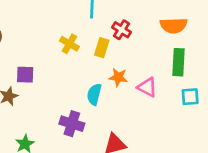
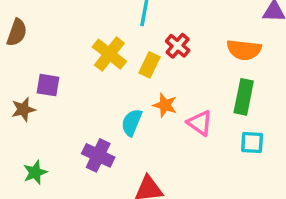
yellow cross: (69, 44) -> (109, 54), size x1.4

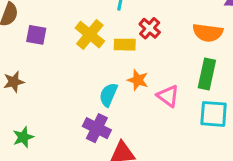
yellow rectangle: (150, 65) -> (125, 45), turned 65
purple square: (48, 85) -> (36, 35), moved
cyan square: (252, 142) -> (214, 114), size x1.4
purple cross: (98, 155) -> (97, 128), moved

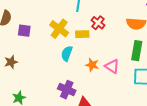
orange star: (138, 80) -> (92, 65), moved
cyan semicircle: (108, 95) -> (67, 54), moved

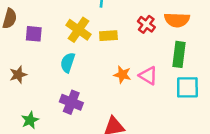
red cross: (98, 23) -> (146, 24), moved
cyan semicircle: (67, 54) -> (68, 63), moved
purple cross: (67, 90) -> (71, 102), moved

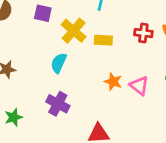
red cross: (146, 24) -> (143, 33), turned -36
purple square: (34, 34) -> (43, 13), moved

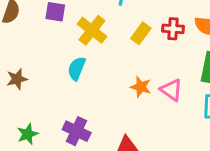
yellow rectangle: (103, 40) -> (141, 33), moved, turned -54
purple cross: (58, 104) -> (77, 131), moved

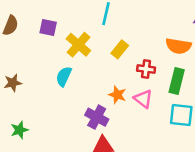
red cross: (173, 29) -> (146, 69), moved
purple cross: (77, 131) -> (97, 117), moved

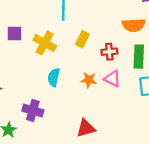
cyan semicircle: (64, 76) -> (54, 77), moved
purple cross: (97, 117) -> (33, 110), moved

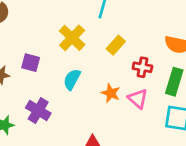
purple square: (15, 33) -> (31, 63), moved

